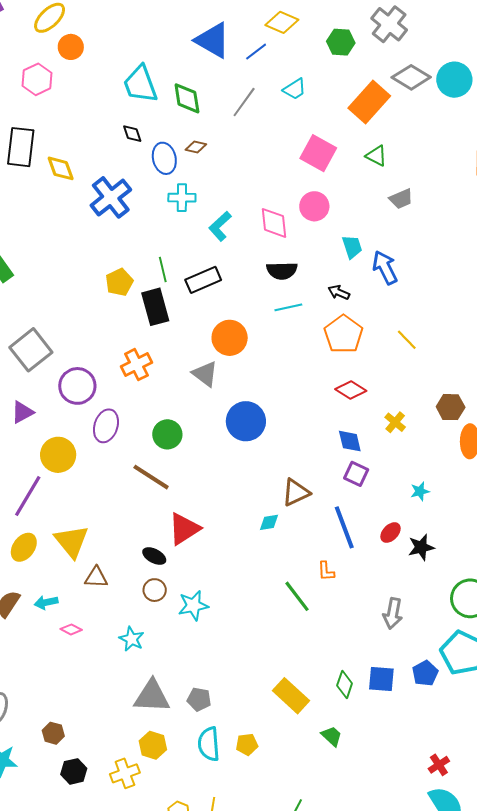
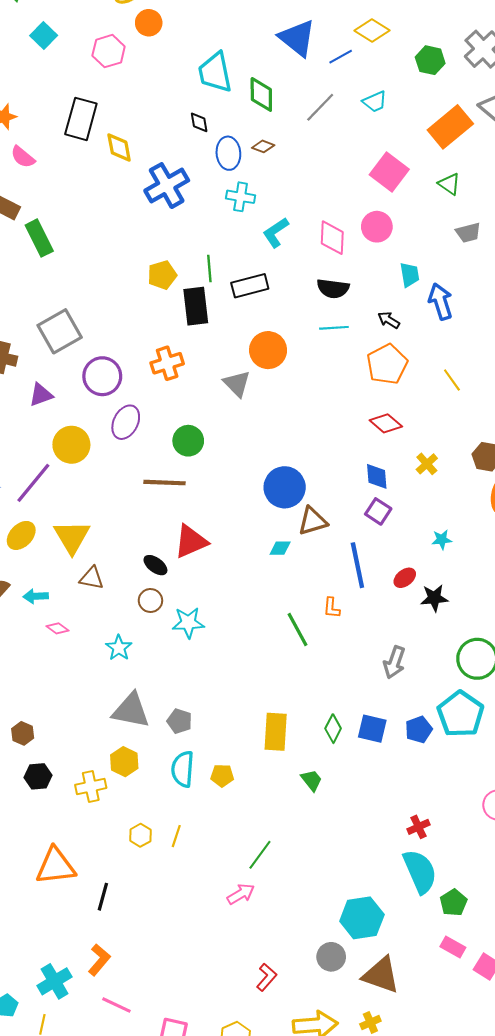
blue circle: (246, 421) -> (285, 487), moved
brown line: (151, 477) -> (165, 483), turned -39
yellow rectangle: (291, 696) -> (276, 732), turned 42

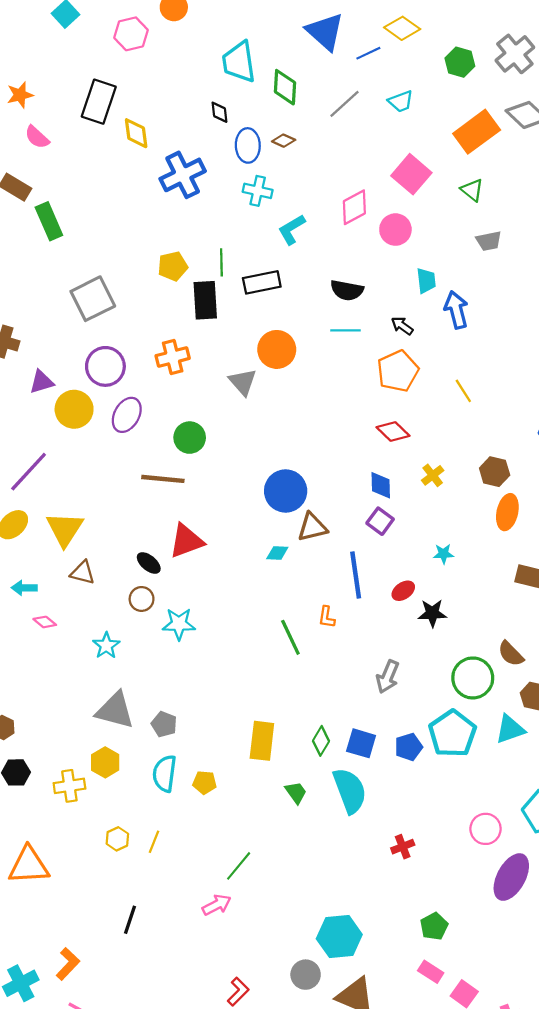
pink diamond: (332, 238) -> (354, 207), moved, turned 56
gray square: (60, 331) -> (93, 299), moved
yellow circle: (71, 445) -> (74, 409), moved
cyan semicircle: (420, 871) -> (350, 791), moved
black line: (103, 897) -> (130, 920), moved

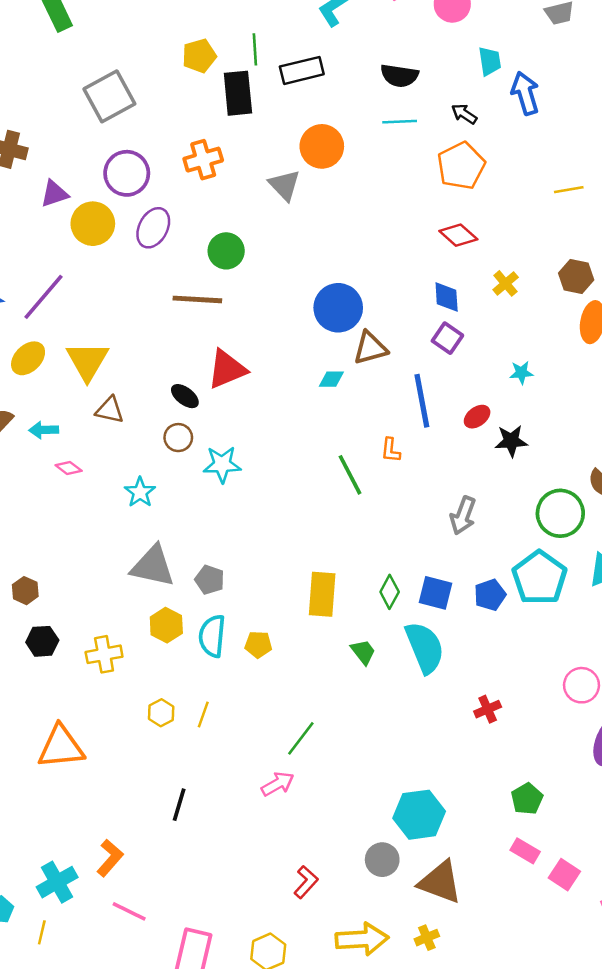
yellow line: (463, 391) -> (569, 190), moved, turned -65
yellow hexagon: (105, 762) -> (166, 625), moved

